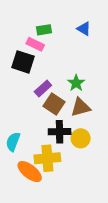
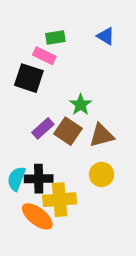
green star: (76, 83) -> (81, 105), moved
purple rectangle: (43, 89) -> (43, 128), moved
black cross: (60, 132) -> (39, 179), moved

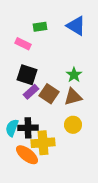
blue triangle: (106, 36) -> (76, 26), size x1.5
pink rectangle: (44, 56) -> (23, 44), moved
black square: (29, 78) -> (27, 75), moved
green star: (81, 105) -> (74, 75), moved

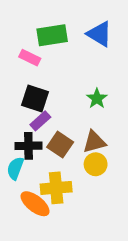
green rectangle: (40, 27) -> (52, 35), size x1.6
brown square: (49, 94) -> (60, 145), moved
brown triangle: (73, 97) -> (94, 142), moved
black cross: (28, 128) -> (28, 146), moved

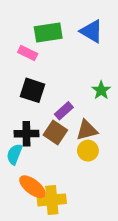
green star: (97, 98) -> (101, 90), moved
purple rectangle: (40, 121) -> (64, 111), moved
yellow cross: (56, 188) -> (52, 200), moved

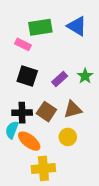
purple rectangle: (64, 111) -> (60, 79), moved
yellow circle: (88, 151) -> (68, 137), moved
orange ellipse: (32, 187) -> (29, 141), moved

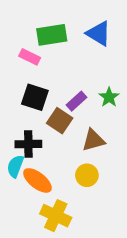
brown square: (46, 112) -> (60, 121), moved
yellow cross: (43, 168) -> (56, 216), turned 30

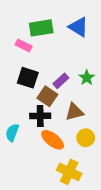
black cross: (28, 144) -> (40, 116), moved
yellow circle: (87, 175) -> (86, 138), moved
orange ellipse: (37, 180) -> (53, 140), moved
yellow cross: (56, 216) -> (69, 172), moved

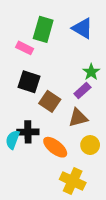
green rectangle: (41, 28) -> (43, 29), turned -65
green star: (87, 78) -> (91, 72), moved
purple rectangle: (61, 81) -> (82, 90), moved
black cross: (40, 116) -> (28, 132), moved

